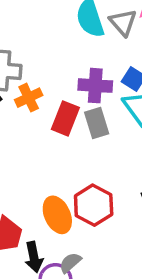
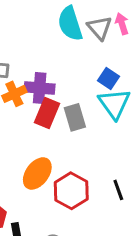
purple cross: (95, 86) -> (40, 88), moved
orange ellipse: (57, 215) -> (37, 173), moved, turned 60

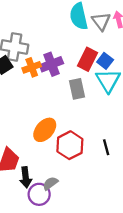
purple cross: (40, 88) -> (51, 64), turned -30
red rectangle: (47, 113) -> (87, 59), moved

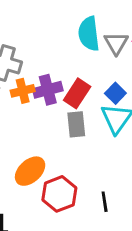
red rectangle: (87, 59) -> (77, 93), moved

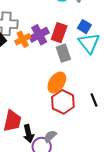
orange ellipse: (30, 171) -> (57, 83), moved

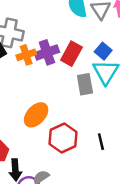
gray rectangle: (63, 53) -> (85, 84), moved
orange ellipse: (57, 83) -> (36, 115), moved

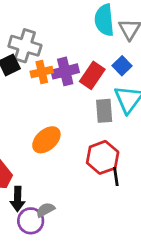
blue square: (103, 51) -> (122, 66), moved
red hexagon: (63, 138) -> (103, 157), moved

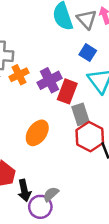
purple cross: (65, 71) -> (50, 80), moved
red rectangle: (92, 75) -> (67, 91), moved
gray rectangle: (104, 111) -> (80, 114), moved

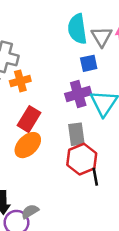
blue square: (88, 53) -> (89, 63), moved, turned 35
purple cross: (50, 80) -> (78, 94), moved
red rectangle: (67, 91) -> (29, 119), moved

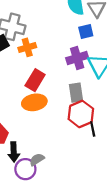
orange ellipse: (28, 145) -> (34, 102), turned 35

